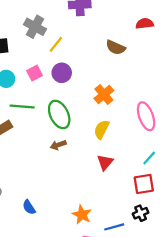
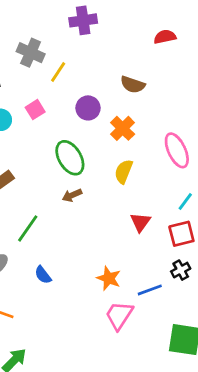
brown semicircle: (116, 47) -> (133, 85), moved
purple circle: (62, 73) -> (88, 108), moved
green line: (22, 106) -> (28, 228), moved, turned -55
red triangle: (105, 162) -> (140, 222), moved

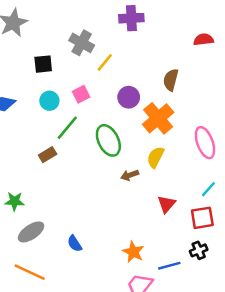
brown semicircle: (133, 85) -> (171, 80), turned 80
orange cross: (123, 128) -> (158, 118), size x1.4
brown arrow: (72, 195) -> (130, 175), moved
green line: (28, 228) -> (67, 128), moved

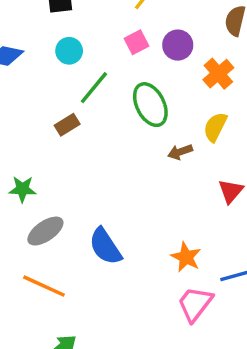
pink square: (81, 94) -> (136, 42), moved
orange cross: (158, 118) -> (218, 74), size x0.7
blue semicircle: (75, 244) -> (105, 246), size x1.6

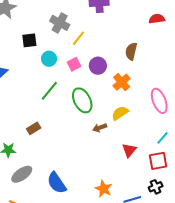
cyan circle: (69, 51) -> (49, 59), moved
brown rectangle: (67, 125) -> (34, 128), moved
yellow semicircle: (215, 127) -> (120, 113), turned 30

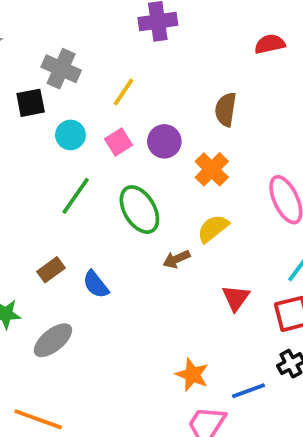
gray cross: (60, 23) -> (61, 69), moved
gray ellipse: (22, 174) -> (53, 340), moved
blue semicircle: (57, 183) -> (96, 284), moved, size x0.7

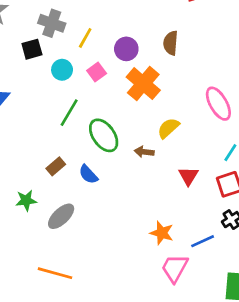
yellow line: (123, 92) -> (85, 38), moved
purple circle: (164, 141) -> (126, 49), moved
orange cross: (212, 169) -> (143, 84), moved, size x1.4
green ellipse: (139, 210) -> (104, 135), moved
brown arrow: (176, 259) -> (144, 152), turned 36

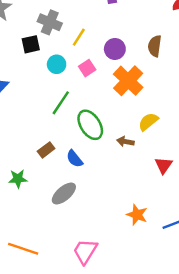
gray ellipse: (61, 216) -> (64, 193), moved
pink trapezoid: (175, 268) -> (85, 251), moved
orange line: (55, 273) -> (23, 249), moved

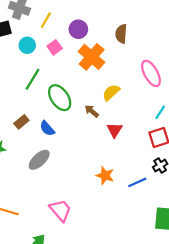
brown semicircle: (155, 46) -> (121, 34), moved
brown arrow: (125, 142) -> (92, 111), turned 32
red triangle: (164, 165) -> (115, 130), moved
pink trapezoid: (85, 251) -> (61, 210), turned 110

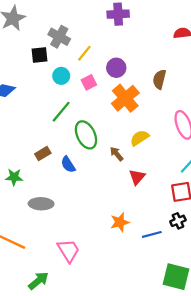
gray ellipse: (39, 160) -> (41, 204), moved, turned 35
orange star: (105, 176) -> (120, 222), turned 30

